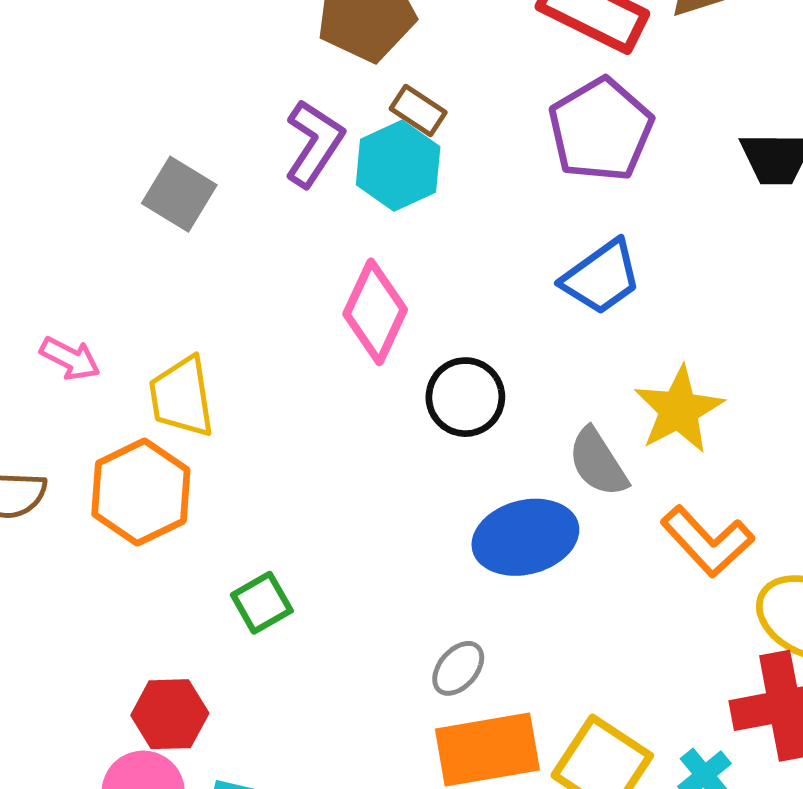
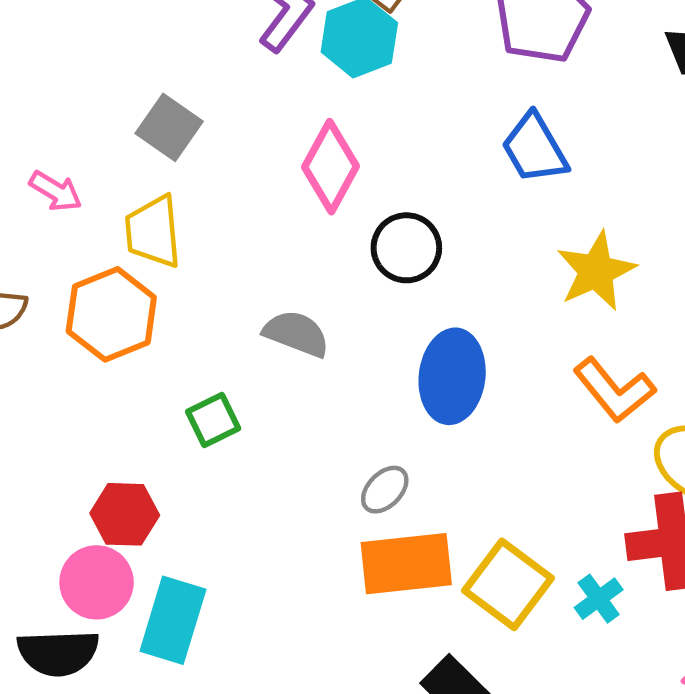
gray square: (179, 194) -> (169, 127), moved
blue trapezoid: (601, 277) -> (535, 148), turned 92
gray semicircle: (598, 462) -> (296, 334), moved, turned 140
blue ellipse: (525, 537) -> (452, 376), turned -72

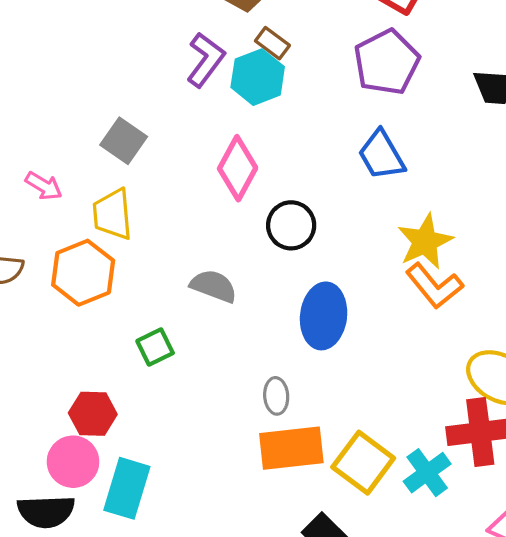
orange L-shape: (614, 390) -> (434, 286), moved
gray ellipse: (385, 490) -> (276, 396), turned -48
cyan cross: (599, 599) -> (427, 473), size x1.4

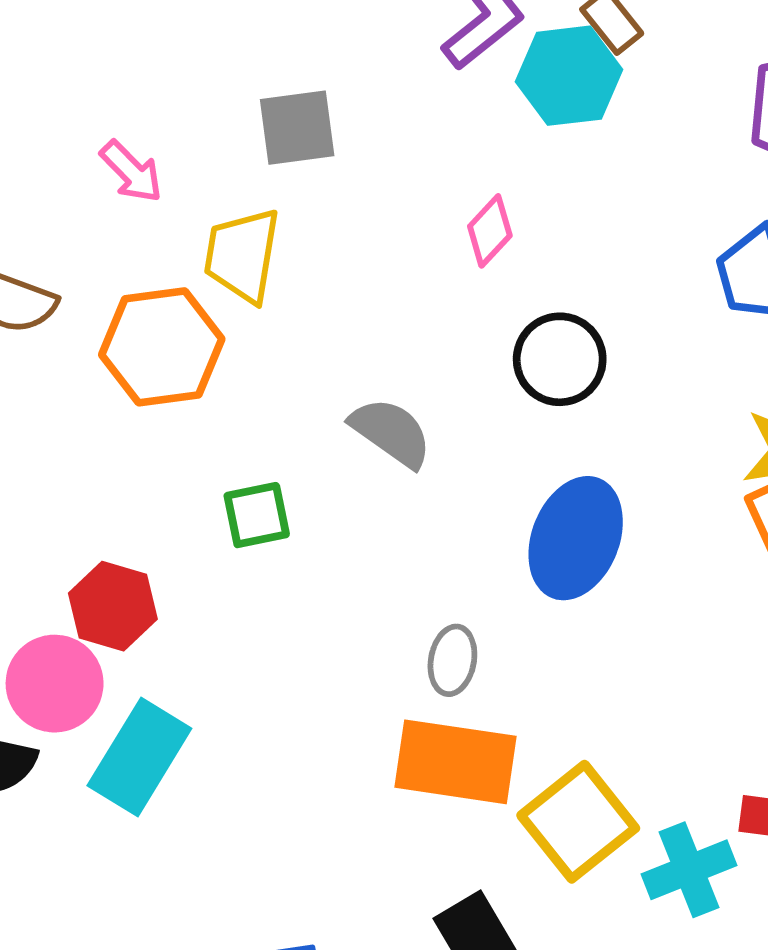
gray square: (124, 141) -> (297, 128), turned 33
pink diamond: (238, 168) -> (490, 231), size x0.6

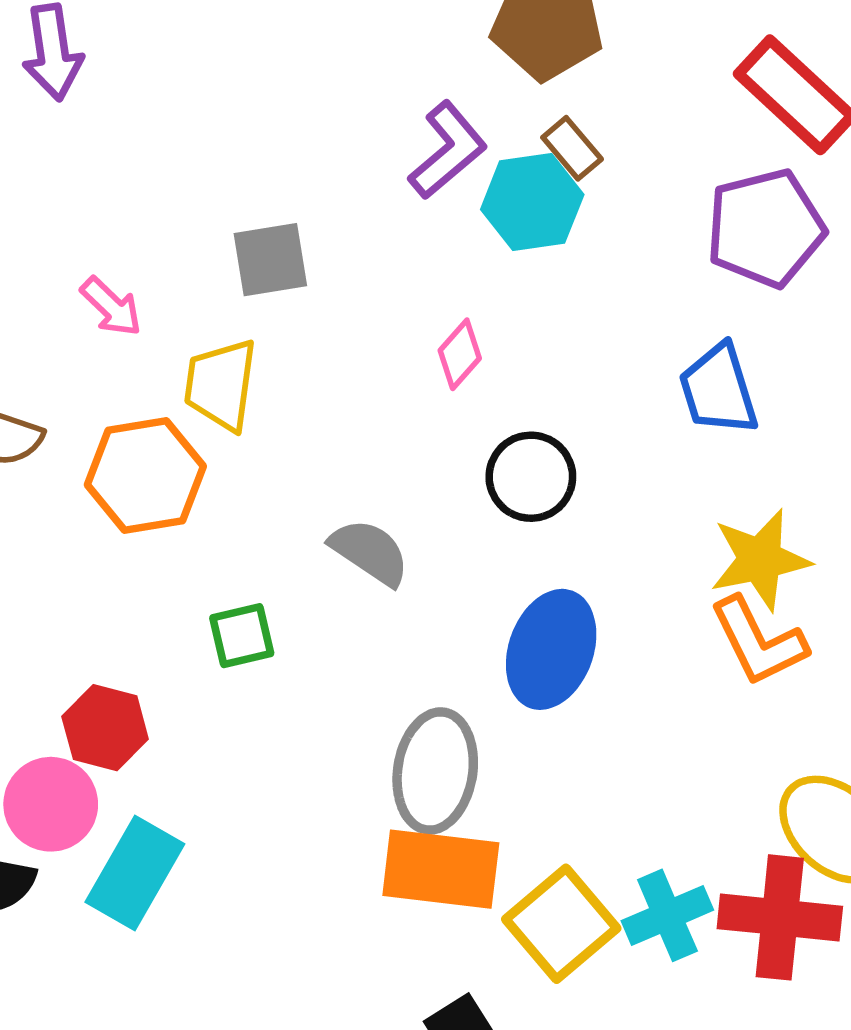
gray ellipse: (452, 660) -> (435, 771), size x1.8
cyan cross: (689, 870) -> (667, 915), moved

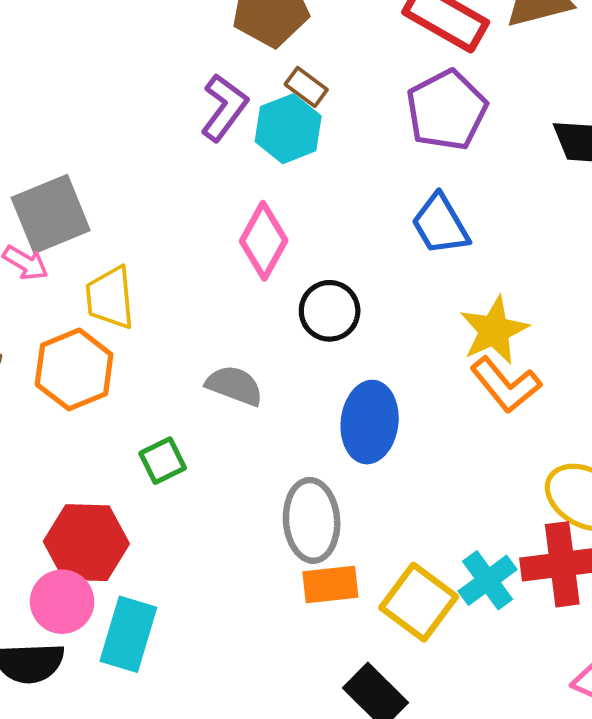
gray square: (270, 260) -> (51, 214), moved, size x1.4
pink diamond: (460, 354) -> (264, 241), size x1.6
red hexagon: (105, 728) -> (86, 543), size x1.4
orange rectangle: (441, 869) -> (330, 585), size x0.7

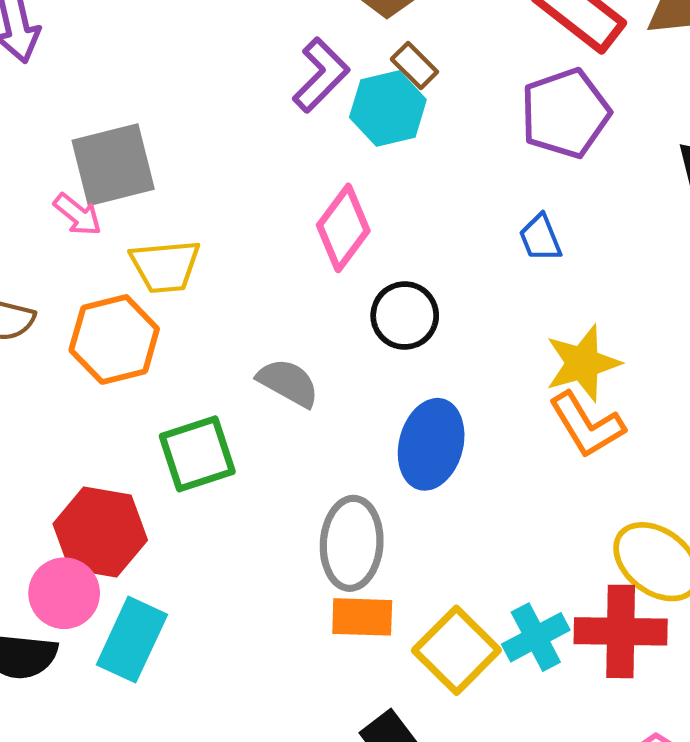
blue trapezoid: (440, 224) -> (540, 238), size x0.7
yellow trapezoid: (110, 298) -> (165, 266), turned -98
green square: (163, 461) -> (197, 454), size x1.5

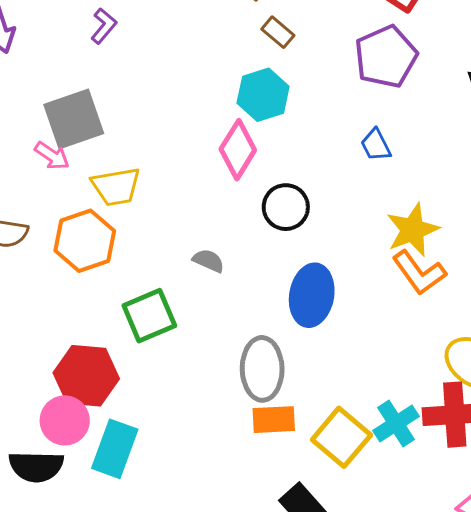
purple L-shape: (321, 75) -> (104, 26), moved, size x0.7
cyan hexagon: (388, 109) -> (263, 95), moved
gray semicircle: (288, 383) -> (208, 261), size x0.7

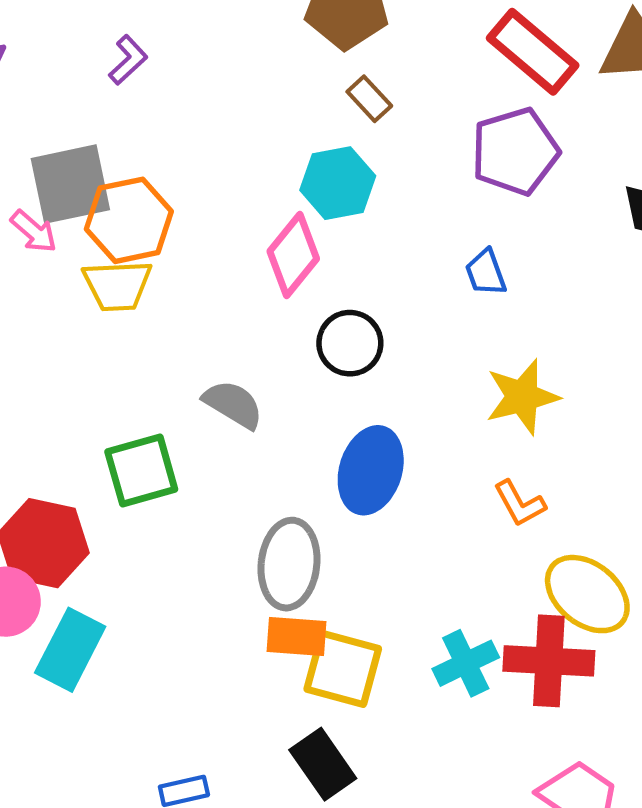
orange hexagon: (85, 241) -> (129, 220), moved
gray semicircle: (208, 261) -> (233, 404), size x1.4
orange L-shape: (419, 273) -> (520, 503), moved, size x0.7
yellow square: (341, 437) -> (343, 669), moved, turned -32

